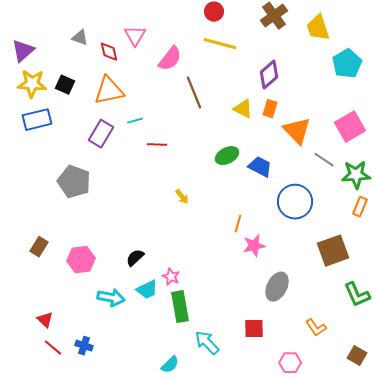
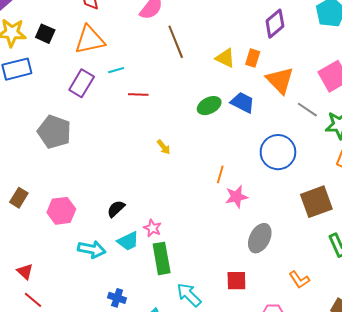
purple diamond: (269, 75) -> (275, 24), moved
blue trapezoid: (260, 167) -> (243, 103), moved
blue cross: (84, 346) -> (117, 298), moved

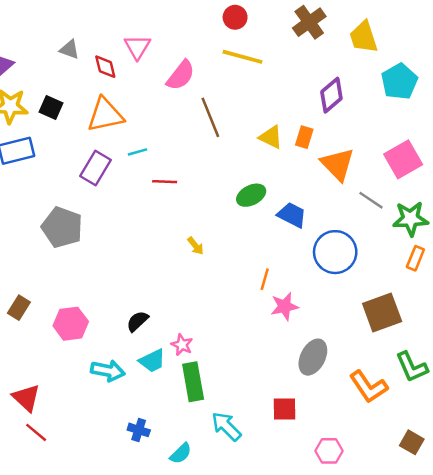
blue trapezoid: (243, 103) -> (292, 215), moved
red triangle: (25, 272) -> (26, 398), size x1.4
orange L-shape: (299, 280) -> (369, 387), moved, size x1.5

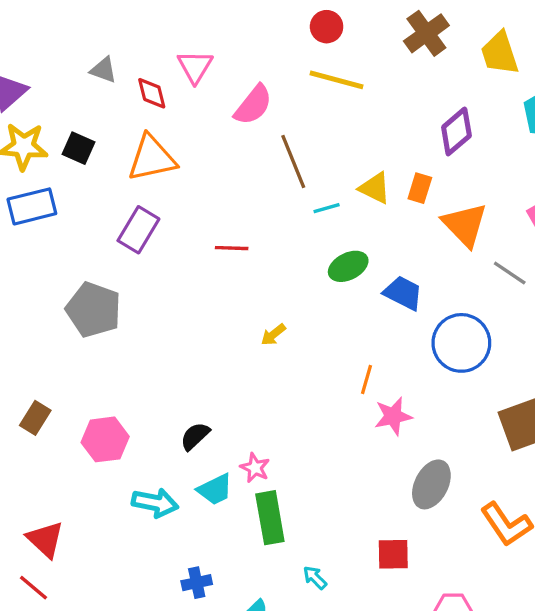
cyan line: (137, 152) -> (327, 208), moved
yellow arrow: (196, 246) -> (273, 335), turned 90
cyan arrow: (226, 426) -> (315, 578), size x0.6
blue cross: (139, 430) -> (197, 583), turned -30
red line: (36, 432) -> (34, 588), moved

